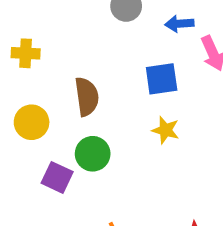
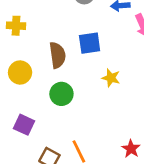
blue square: (162, 79) -> (90, 43), moved
purple square: (57, 177) -> (24, 125), moved

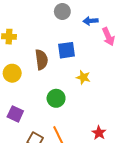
green circle: (61, 94) -> (56, 98), moved

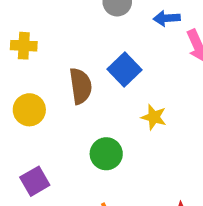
blue square: (67, 50) -> (125, 70), turned -36
purple square: (15, 114) -> (35, 181), turned 35

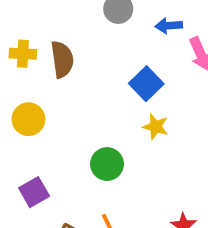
blue square: (125, 70) -> (146, 84), moved
brown semicircle: (81, 86) -> (62, 59), moved

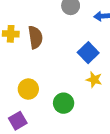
yellow circle: (28, 119) -> (28, 89), moved

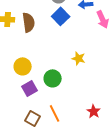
blue square: (88, 53) -> (61, 16), moved
purple square: (18, 121) -> (30, 88), moved

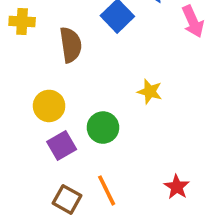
brown semicircle: (29, 22) -> (71, 45), moved

